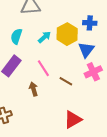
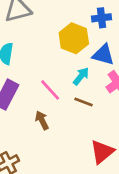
cyan arrow: (44, 37) -> (81, 76), moved
blue triangle: (86, 50) -> (103, 55), turned -42

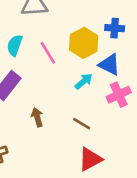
pink line: (50, 90) -> (48, 53), moved
brown line: (84, 102) -> (82, 124), moved

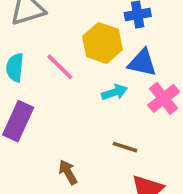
cyan arrow: (84, 81) -> (114, 92), turned 36
brown arrow: (37, 117) -> (68, 172), moved

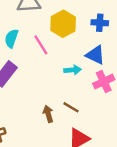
yellow hexagon: (103, 43) -> (63, 24), moved
brown arrow: (68, 172) -> (48, 114), moved

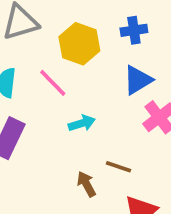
blue triangle: (95, 55) -> (138, 80), turned -45
cyan arrow: (73, 70) -> (82, 123), moved

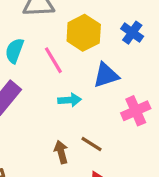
blue cross: (134, 30) -> (132, 33), turned 30
blue triangle: (138, 80) -> (106, 75), moved

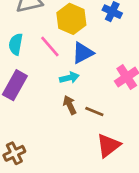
blue triangle: (106, 75) -> (83, 53), moved
brown arrow: (61, 152) -> (70, 105), moved

